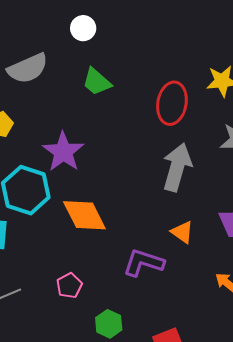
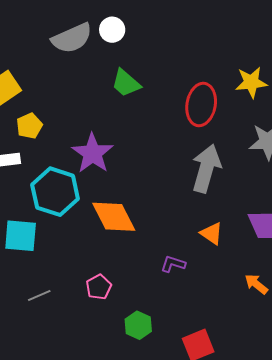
gray semicircle: (28, 68) -> (72, 38), moved
purple L-shape: (144, 263) -> (173, 264), size x0.6

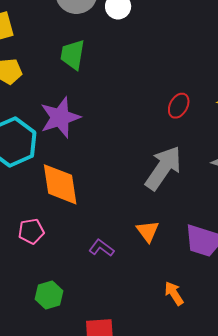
green trapezoid: (126, 83) -> (73, 55), moved, turned 40
red ellipse: (201, 105) -> (179, 106), size x0.6
pink pentagon: (99, 287) -> (31, 231), moved

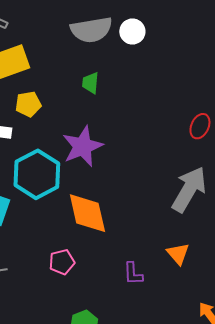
green trapezoid: (73, 55) -> (90, 83), size x0.7
purple L-shape: (101, 248) -> (133, 274), turned -125

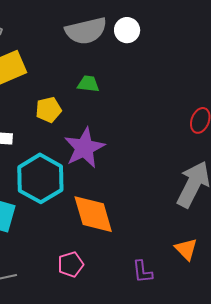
green trapezoid: (90, 83) -> (88, 84), turned 95
yellow pentagon: (28, 104) -> (48, 110), moved

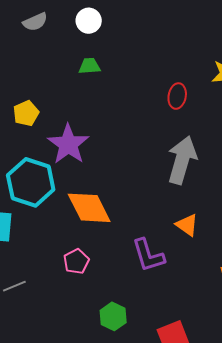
gray semicircle: (86, 31) -> (35, 22), moved, size x0.6
green trapezoid: (88, 84) -> (90, 66), moved
purple L-shape: (142, 272) -> (148, 255), size x1.5

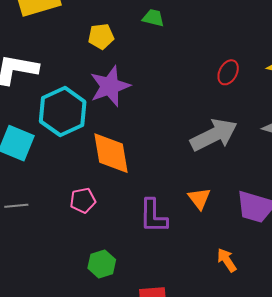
yellow pentagon: (26, 113) -> (101, 36), moved
gray arrow: (182, 160) -> (214, 135), turned 30

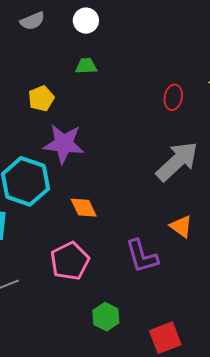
purple star: (110, 86) -> (64, 144), turned -30
orange diamond: (111, 153) -> (84, 208), size x0.6
pink pentagon: (83, 200) -> (70, 261), size x1.5

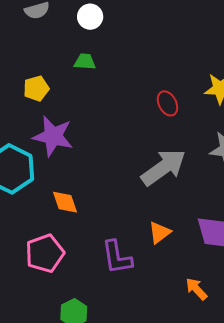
red ellipse: (173, 97) -> (167, 103), turned -45
orange triangle: (181, 226) -> (160, 233), turned 40

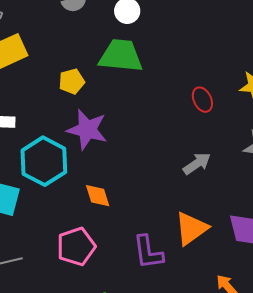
green trapezoid: (85, 62) -> (121, 56), size x2.0
gray arrow: (163, 167) -> (197, 164), size x0.6
orange triangle: (160, 233) -> (191, 228), size x1.5

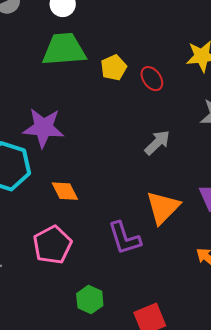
yellow pentagon: (72, 81) -> (114, 68), moved

